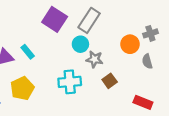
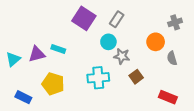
gray rectangle: (89, 20) -> (117, 19), size x0.7
gray cross: (150, 33) -> (175, 22), moved
cyan rectangle: (28, 52) -> (58, 49), turned -32
yellow pentagon: (22, 88) -> (53, 84), turned -30

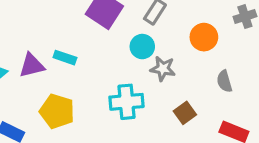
orange circle: (156, 42) -> (204, 37), moved
gray semicircle: (172, 58) -> (224, 81), moved
brown square: (136, 77) -> (185, 113), moved

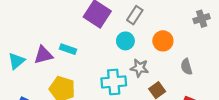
orange circle: (204, 37) -> (163, 41), moved
gray star: (163, 69) -> (139, 68), moved

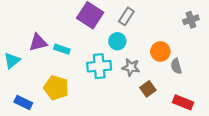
orange circle: (163, 41) -> (160, 51), moved
purple triangle: (43, 55) -> (38, 42), moved
cyan cross: (114, 82) -> (99, 66), moved

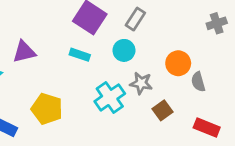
cyan rectangle: (62, 49) -> (80, 55), moved
cyan cross: (99, 66) -> (110, 97), moved, turned -30

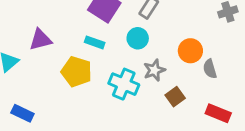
gray star: (141, 83) -> (154, 70), turned -30
cyan cross: (110, 97) -> (124, 84), turned -32
yellow pentagon: (47, 109) -> (77, 72), moved

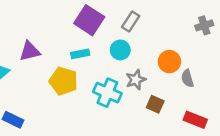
cyan rectangle: (95, 42) -> (80, 54), turned -30
brown square: (175, 97) -> (155, 104), turned -30

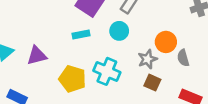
purple triangle: (30, 51) -> (37, 55), moved
gray star: (136, 80) -> (147, 59), moved
yellow pentagon: (63, 81) -> (72, 79), moved

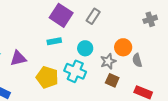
cyan circle: (119, 31) -> (85, 48), moved

